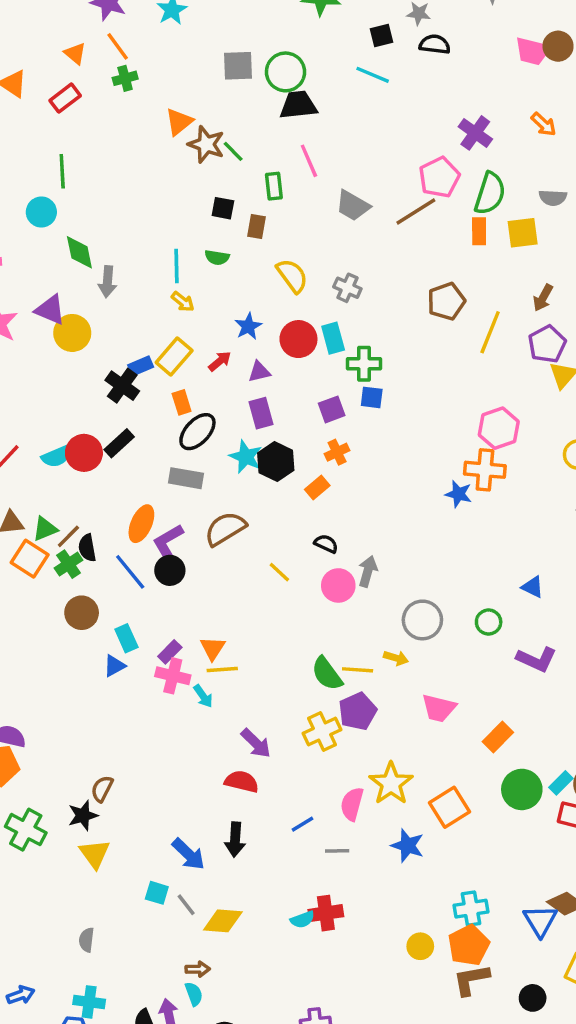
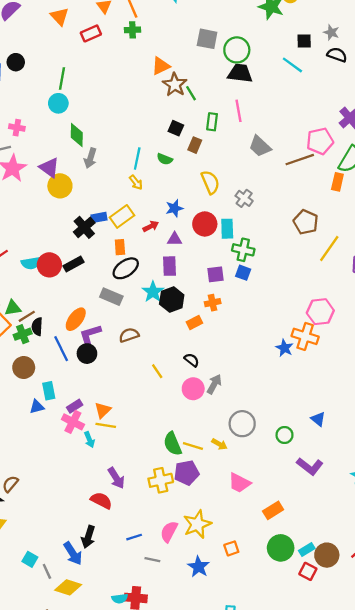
green line: (62, 171) -> (62, 79), moved
brown pentagon: (446, 301) -> (306, 222), turned 30
brown semicircle: (225, 529) -> (129, 335), size x0.7
orange square: (450, 807) -> (231, 548), size x0.6
blue arrow: (188, 854) -> (73, 554), moved

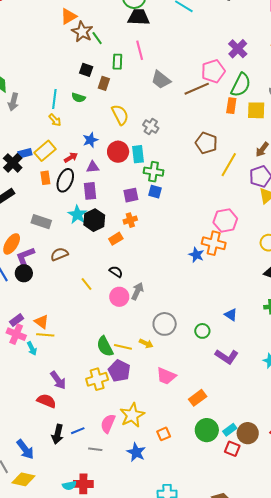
black ellipse: (126, 268) -> (65, 180), moved, turned -30
orange triangle: (103, 410) -> (42, 322), turned -35
purple pentagon: (187, 473) -> (119, 371), turned -30
black arrow: (88, 537) -> (58, 434), moved

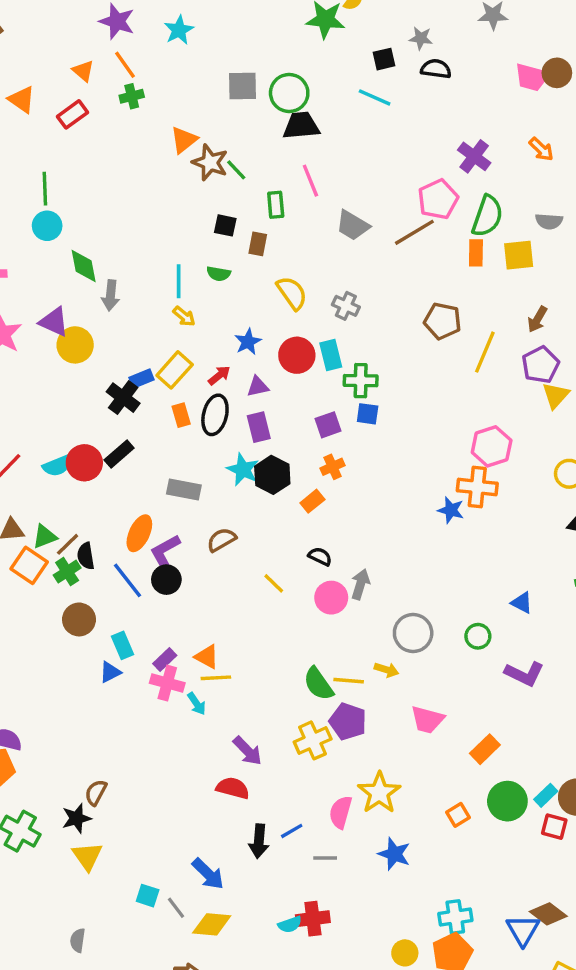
orange square: (164, 434) -> (458, 815), moved

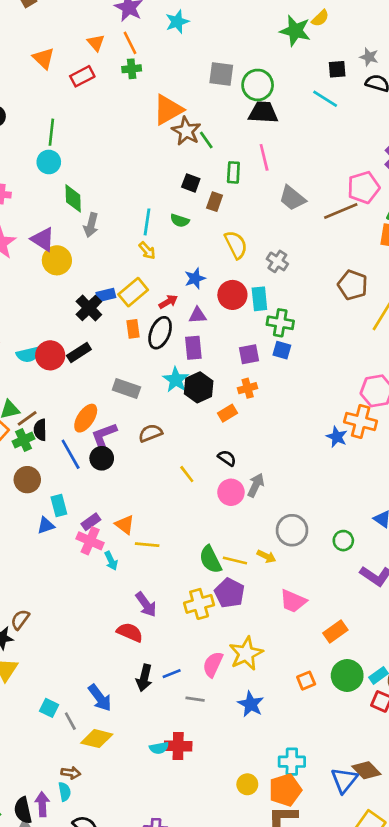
orange triangle: (184, 140) -> (168, 110), size x1.4
yellow line: (216, 678) -> (147, 545), moved

